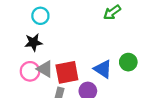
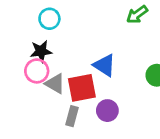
blue triangle: (103, 69) -> (105, 65), moved
pink circle: (30, 71) -> (37, 71), moved

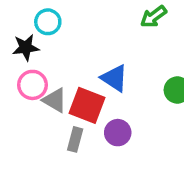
black star: (41, 51) -> (26, 47), moved
red square: (82, 88) -> (87, 105), turned 32

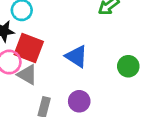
red square: (87, 105) -> (29, 48), moved

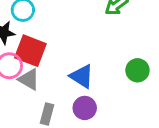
blue triangle: (76, 56) -> (82, 76), moved

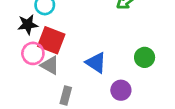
purple circle: (85, 108) -> (121, 90), moved

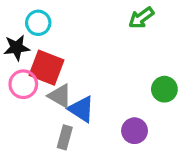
blue triangle: (96, 63) -> (81, 109), moved
gray triangle: (50, 65) -> (60, 96), moved

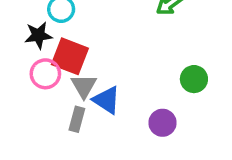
gray triangle: (60, 96) -> (84, 86), turned 30
gray rectangle: (65, 137) -> (77, 119), moved

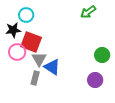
purple circle: (162, 123) -> (95, 80), moved

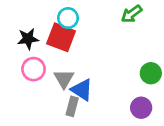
cyan circle: (26, 15) -> (68, 18), moved
red square: (31, 42) -> (61, 37), moved
gray rectangle: (35, 78) -> (72, 106), moved

